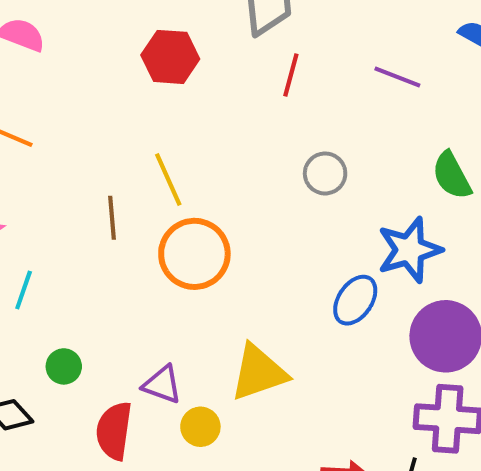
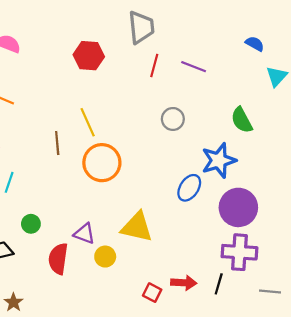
purple line: (397, 77) -> (194, 67), moved
yellow triangle: (259, 372) -> (137, 227), turned 32

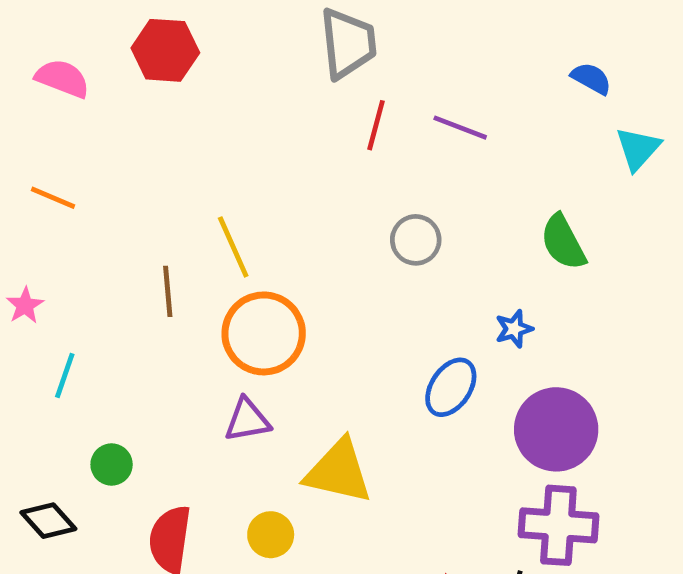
red hexagon: (89, 56) -> (165, 50), moved
blue star: (219, 160) -> (514, 329), size x0.5
purple triangle: (84, 234) -> (247, 420), moved, turned -30

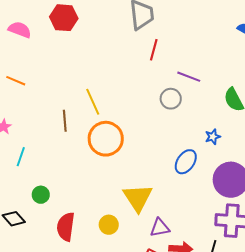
purple line: (460, 128) -> (189, 77), moved
purple triangle: (247, 420) -> (160, 228), moved
yellow triangle: (339, 472) -> (138, 198), turned 44

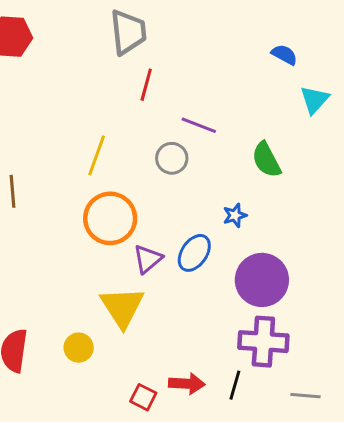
yellow line: (93, 102) -> (97, 155), moved, turned 44
orange circle: (106, 139) -> (110, 218), moved
purple triangle: (160, 228) -> (148, 259), moved, turned -30

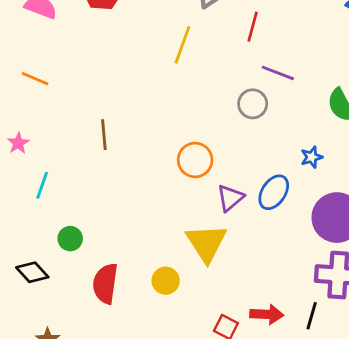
red line: (146, 85) -> (253, 27), moved
yellow line: (97, 155) -> (182, 45), moved
orange circle: (110, 218) -> (195, 160), size x0.7

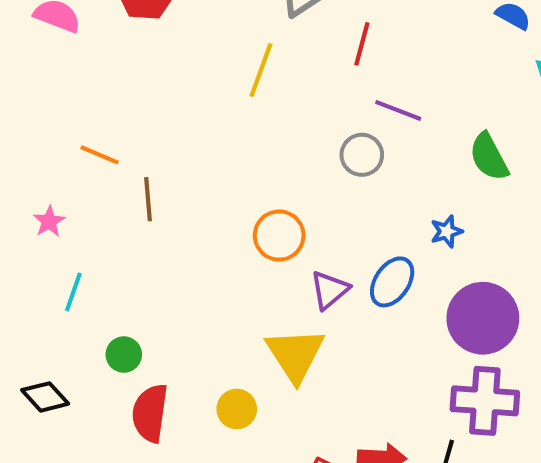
orange line: (35, 79) -> (100, 155), moved
pink star: (18, 143) -> (49, 221), moved
cyan line: (42, 185) -> (73, 292), moved
green circle: (70, 239) -> (124, 355), moved

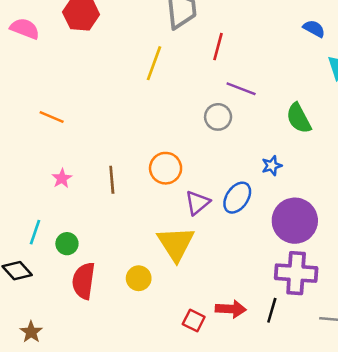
brown line: (148, 199) -> (112, 180), moved
pink star: (49, 221) -> (62, 178), moved
cyan line: (73, 292) -> (35, 232), moved

